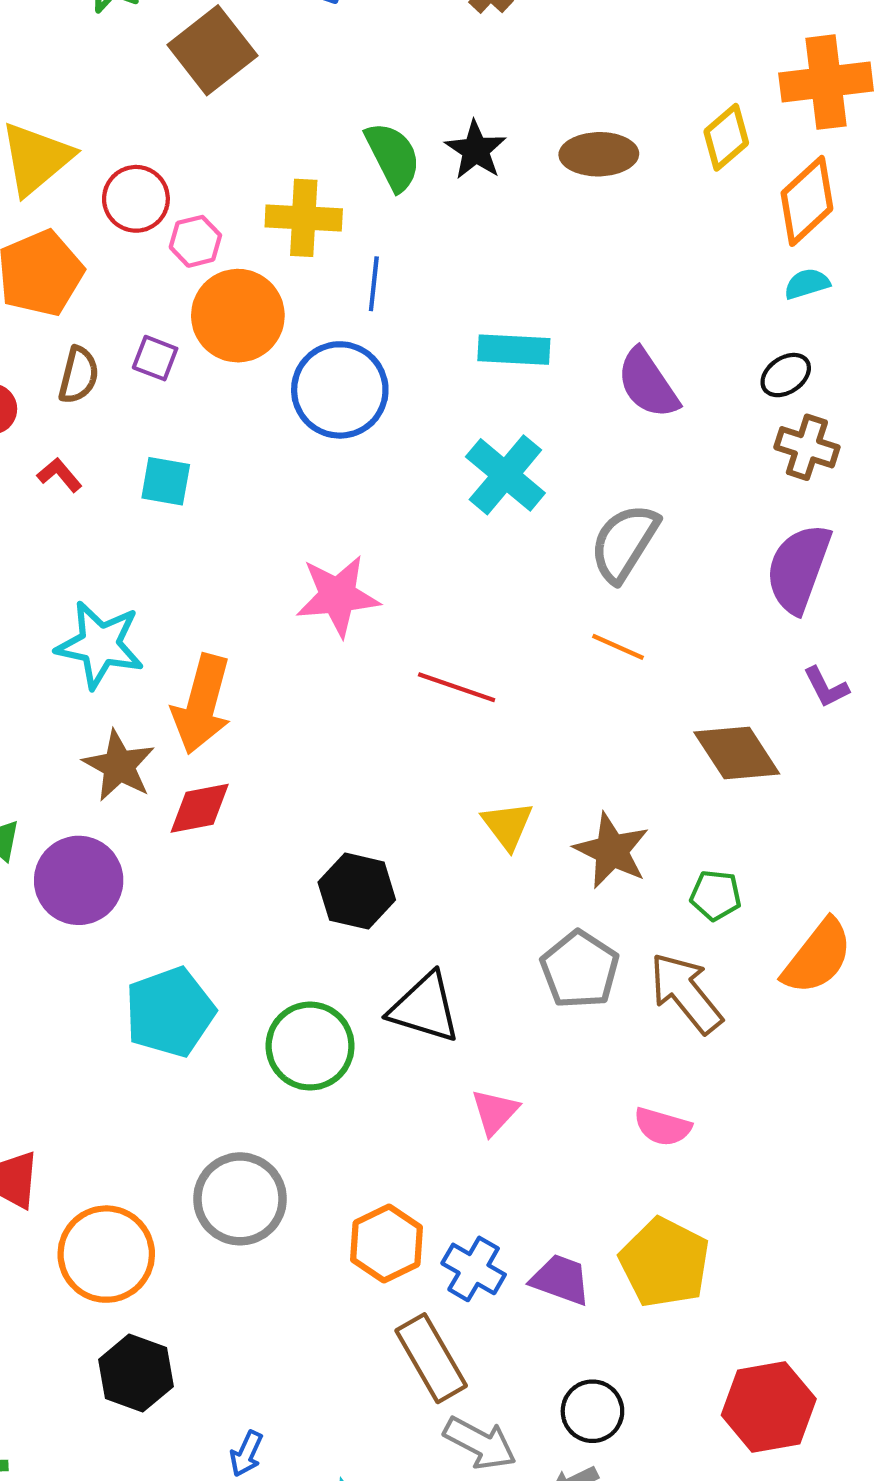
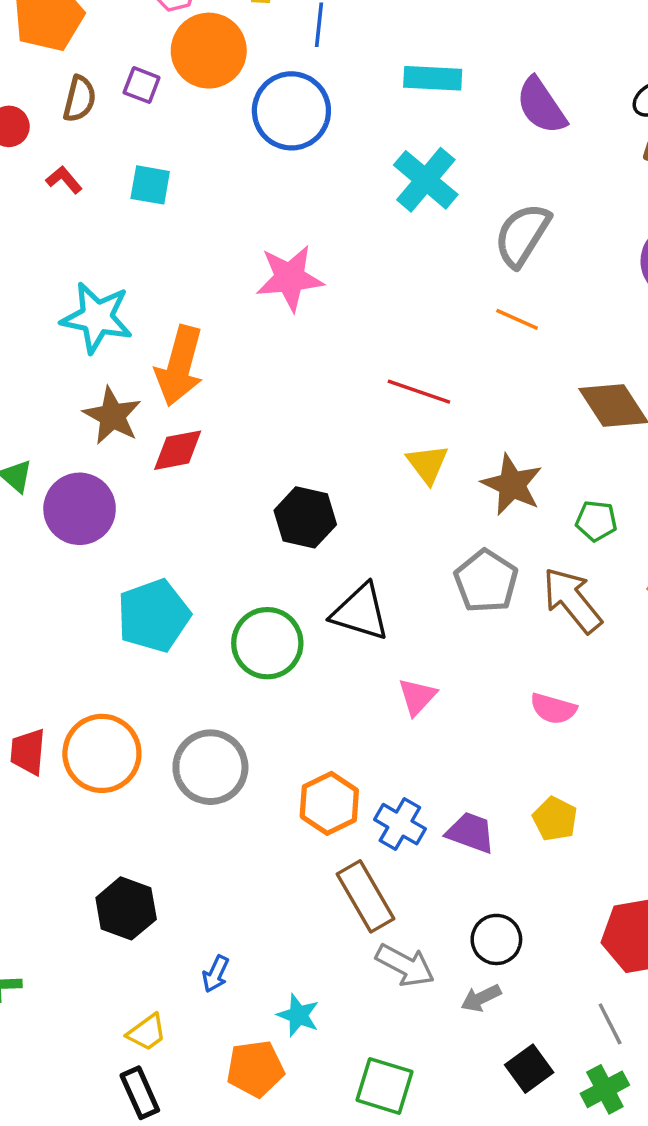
red line: (457, 687) -> (419, 392), moved
orange circle: (106, 1254) -> (102, 753), moved
yellow pentagon: (665, 1263) -> (555, 819), size x0.6

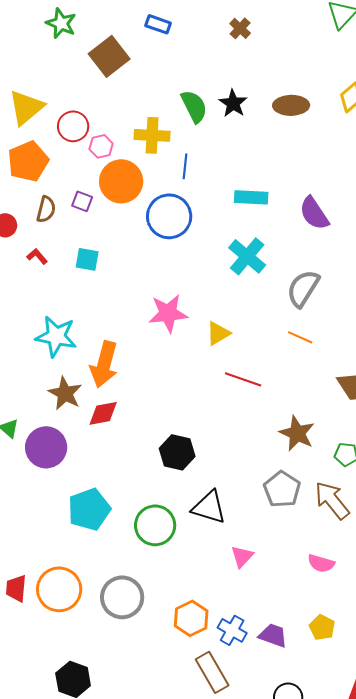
yellow triangle: (428, 464) -> (218, 333), moved, turned 36

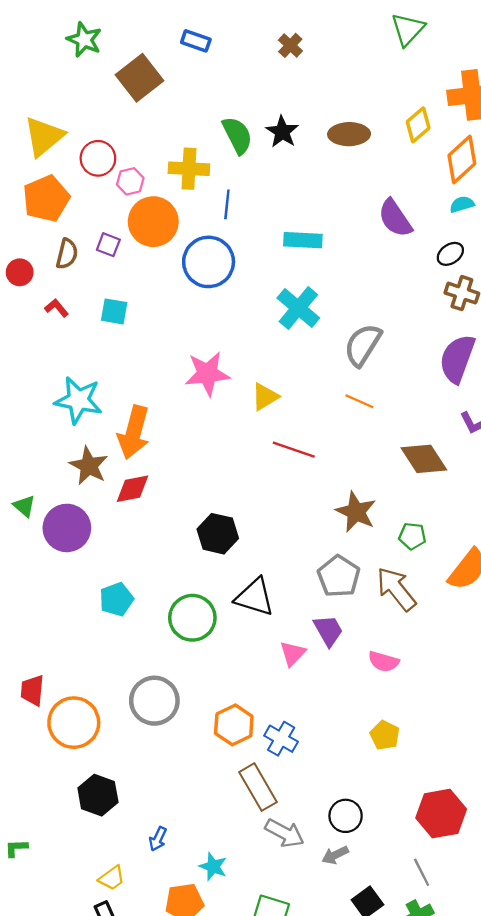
purple semicircle: (314, 213) -> (395, 218), moved
cyan pentagon: (89, 509) -> (116, 599), size x0.7
orange circle: (59, 589) -> (74, 723), moved
purple trapezoid: (273, 635) -> (328, 630), moved, turned 40

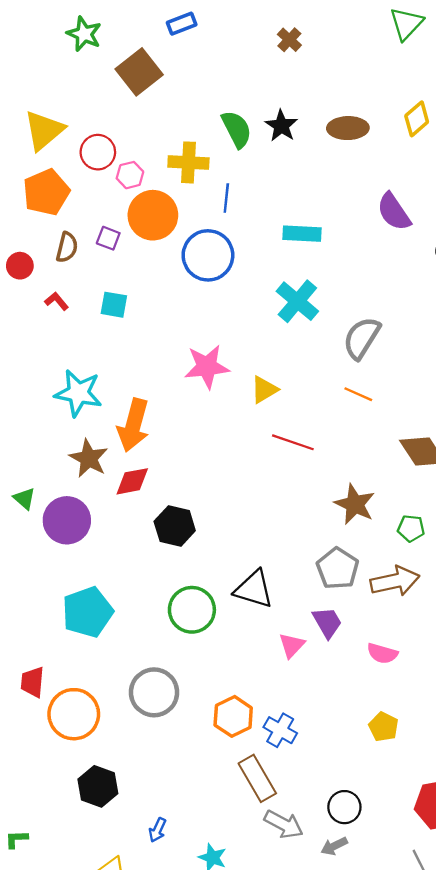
blue rectangle: (196, 41) -> (182, 24), moved, turned -40
black hexagon: (218, 534) -> (175, 526), moved
brown arrow: (396, 589) -> (395, 581), turned 117
cyan pentagon: (116, 599) -> (88, 612), moved, size x1.5

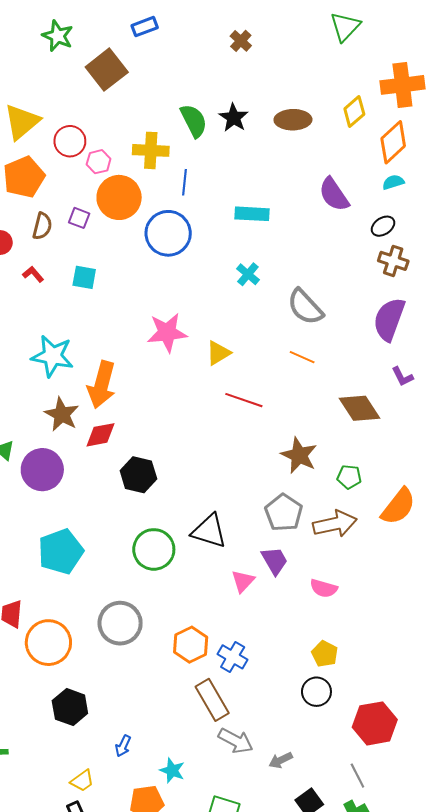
cyan cross: (297, 301) -> (248, 274), size x0.6
gray semicircle: (362, 338) -> (305, 307), turned -75
black circle: (344, 807) -> (316, 692), moved

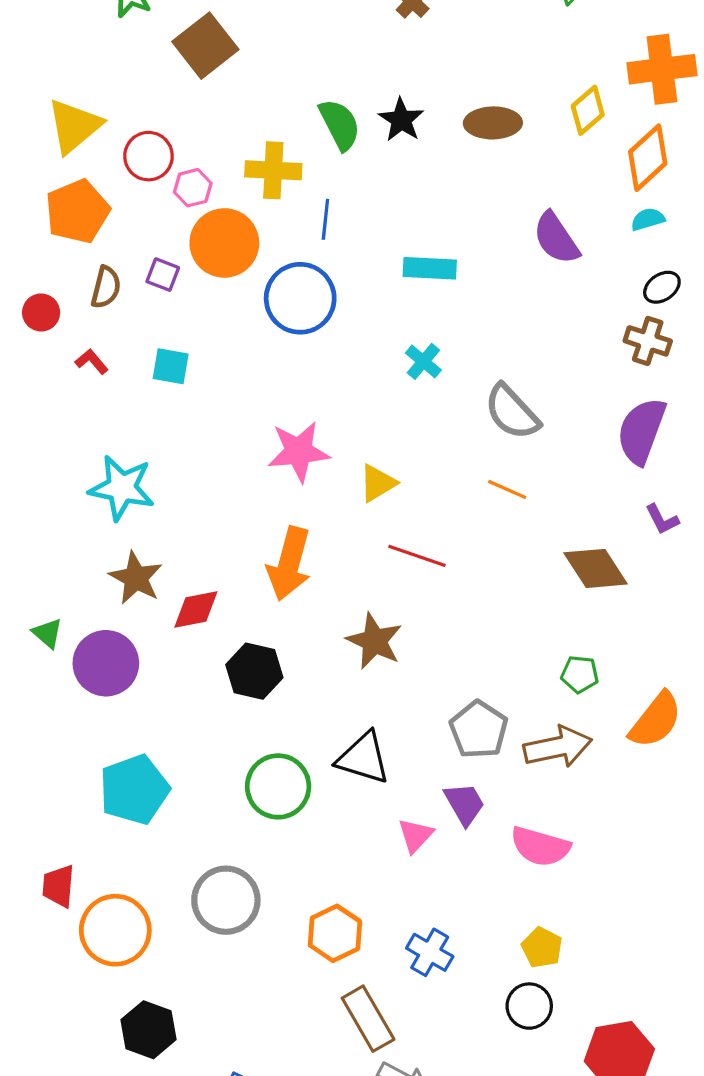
black ellipse: (383, 226) -> (662, 287), moved
orange arrow: (102, 385) -> (289, 564), moved
brown star: (299, 455) -> (374, 641), moved
pink semicircle: (324, 588) -> (540, 846), size x1.4
blue cross: (233, 657) -> (430, 952), moved

